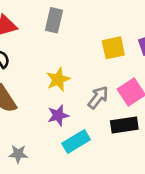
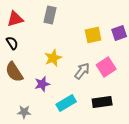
purple star: (58, 115) -> (42, 84), moved
black rectangle: (124, 125) -> (102, 102), moved

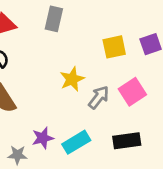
yellow star: (53, 58) -> (72, 79), moved
purple star: (42, 84) -> (43, 138), moved

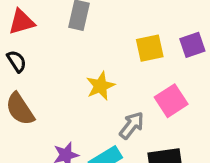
gray arrow: (99, 97) -> (132, 125), moved

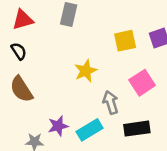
gray arrow: (132, 125) -> (111, 102), turned -55

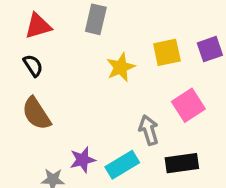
yellow star: (86, 71) -> (121, 67), moved

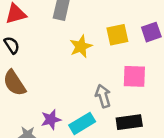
pink square: (188, 105) -> (134, 76), turned 35

